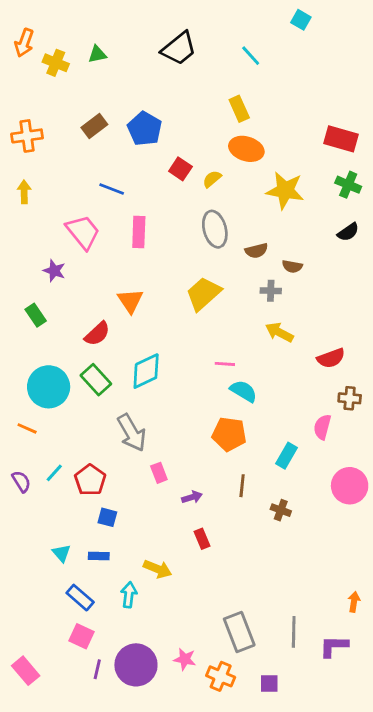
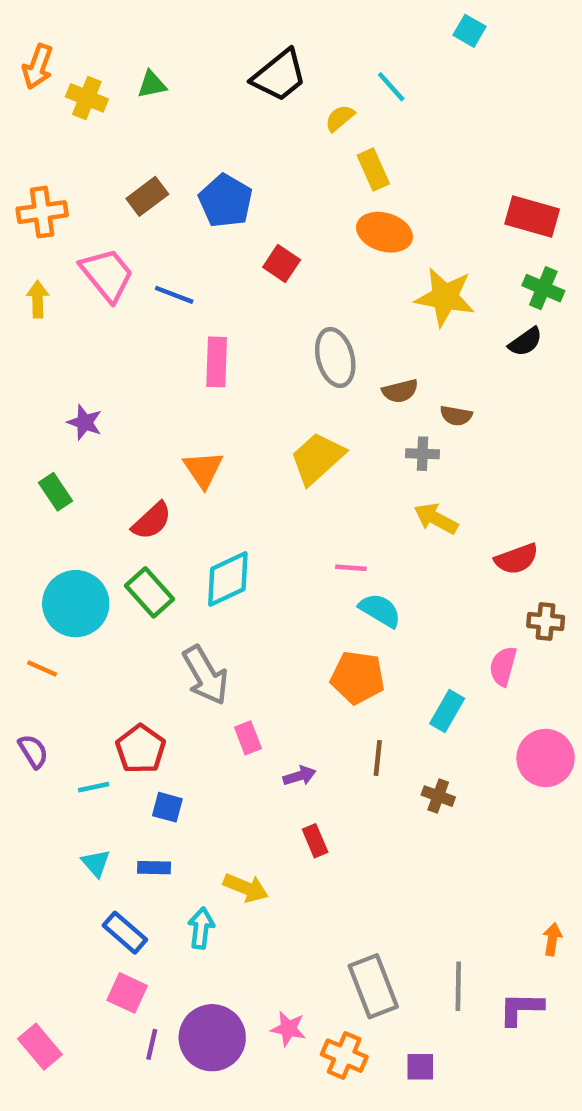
yellow semicircle: (212, 179) -> (340, 118), moved
pink trapezoid: (83, 232) -> (107, 275), moved
black semicircle: (348, 232) -> (525, 342), moved
cyan line: (54, 473) -> (94, 787), moved, turned 36

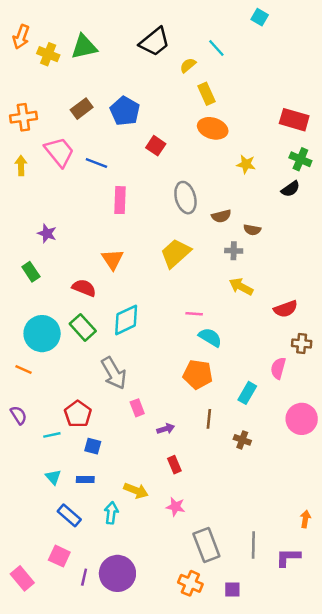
green triangle: (152, 85) -> (84, 47), size x1.6
yellow star: (445, 297) -> (246, 164), size x0.6
red semicircle: (152, 521) -> (84, 288), turned -115
pink square: (127, 993) -> (59, 556), moved
pink star: (288, 1029) -> (176, 507), moved

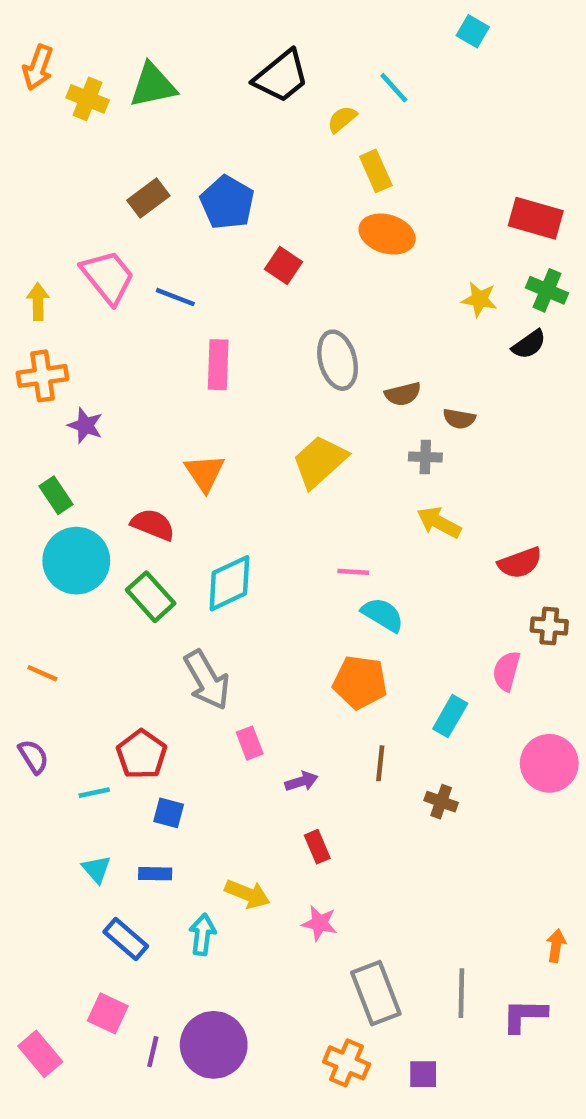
orange cross: (23, 117) -> (42, 376), moved
yellow star: (246, 164) -> (479, 299), moved
cyan circle: (42, 334) -> (76, 561), moved

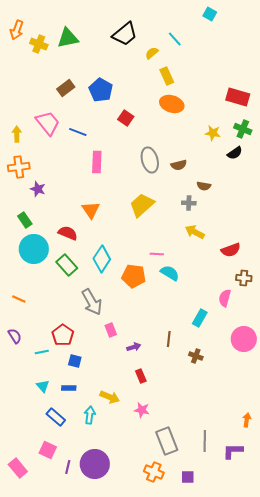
brown semicircle: (403, 394) -> (179, 165), moved
cyan diamond: (229, 583) -> (102, 259), turned -32
orange pentagon: (360, 682) -> (134, 276), moved

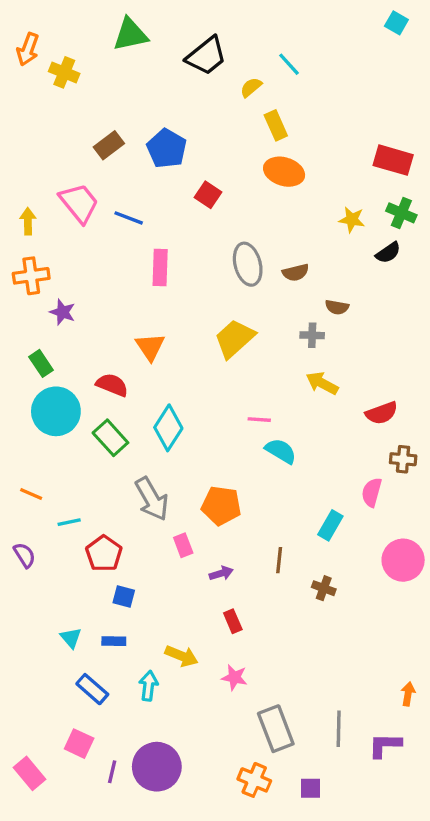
cyan square: (210, 14) -> (396, 23), moved
green triangle: (68, 38) -> (130, 34), moved
orange pentagon: (134, 276) -> (221, 506), moved
cyan line: (42, 352) -> (69, 522), moved

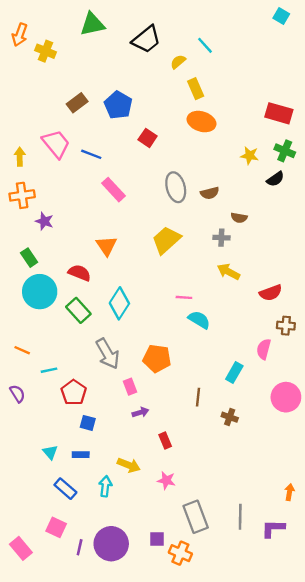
pink rectangle: (160, 268) -> (114, 190), turned -45
purple arrow: (221, 573) -> (141, 412), moved
purple square: (310, 788) -> (157, 539), moved

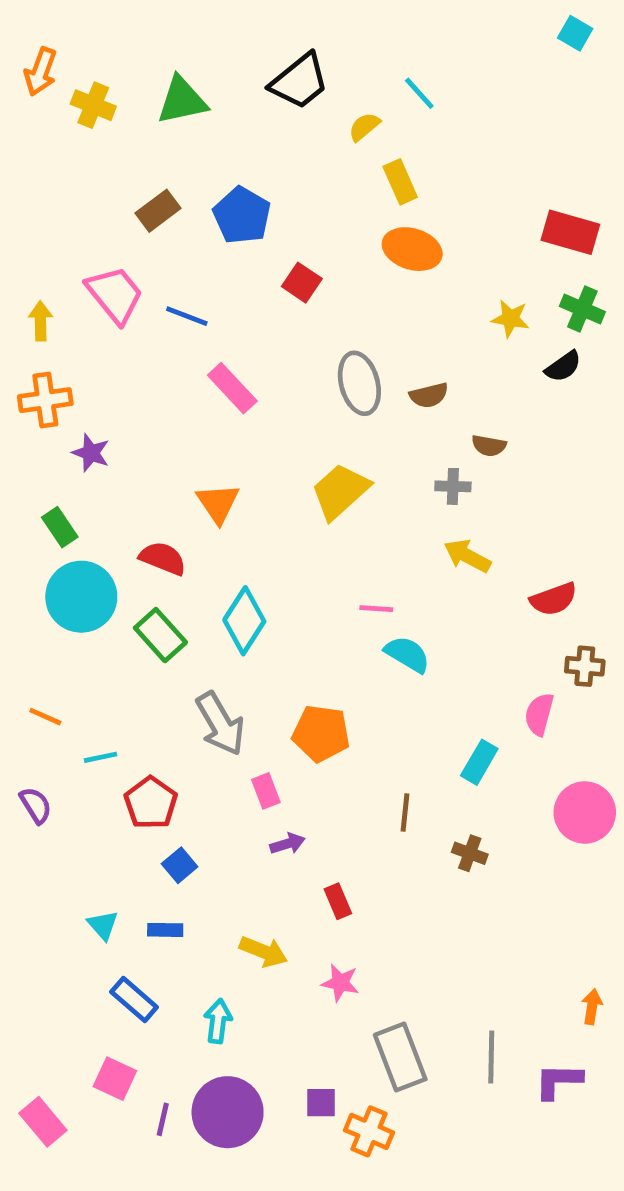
green triangle: (92, 24) -> (182, 100), moved
blue square: (88, 423) -> (180, 865), turned 35
cyan arrow: (105, 486) -> (218, 1021), moved

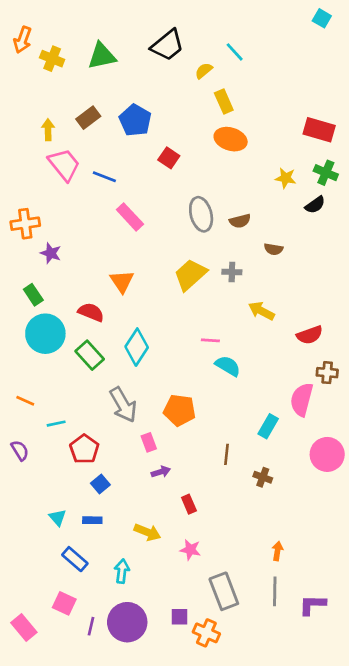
yellow arrow: (41, 321) -> (48, 130), moved
gray cross: (453, 486) -> (232, 272), moved
pink semicircle: (539, 714) -> (302, 399), size x1.4
orange arrow: (592, 1007) -> (278, 551), moved

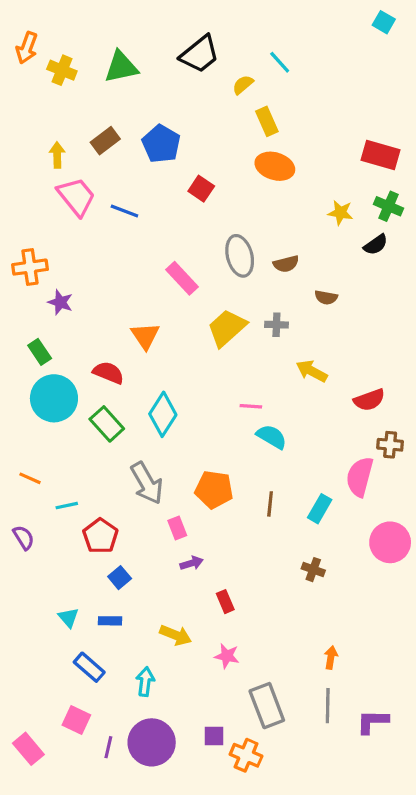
pink rectangle: (130, 217) -> (182, 278), moved
brown line: (227, 454) -> (270, 504), moved

